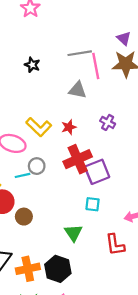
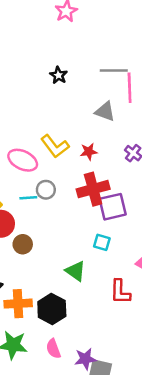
green triangle: (73, 233) -> (76, 271), turned -30

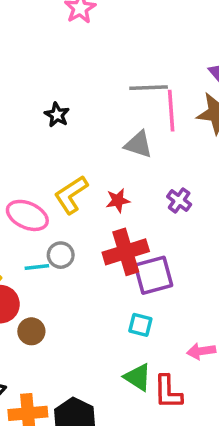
black star: (58, 75) -> (57, 115), moved
yellow L-shape: (55, 146) -> (71, 195), turned 96
green triangle: (76, 271) -> (138, 377), moved

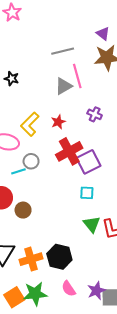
pink line: (171, 111) -> (77, 76), moved
gray triangle: (138, 144) -> (64, 86), turned -36
green triangle: (138, 377) -> (92, 224), turned 30

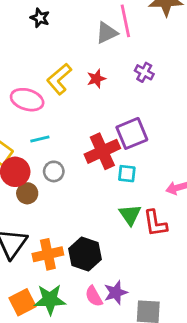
red cross: (69, 151) -> (102, 151), moved
gray circle: (31, 161) -> (54, 171), moved
brown circle: (23, 210) -> (27, 193), moved
purple star: (96, 291) -> (116, 293), moved

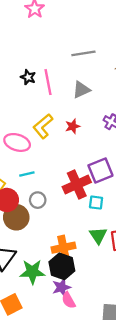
pink line: (125, 21) -> (48, 82), moved
brown circle: (27, 193) -> (16, 217), size x1.5
orange cross: (48, 254) -> (63, 248), moved
purple star: (116, 293) -> (61, 287), moved
green star: (50, 300) -> (32, 272), moved

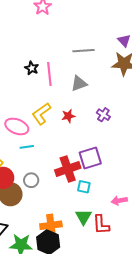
cyan line: (27, 174) -> (27, 147), moved

